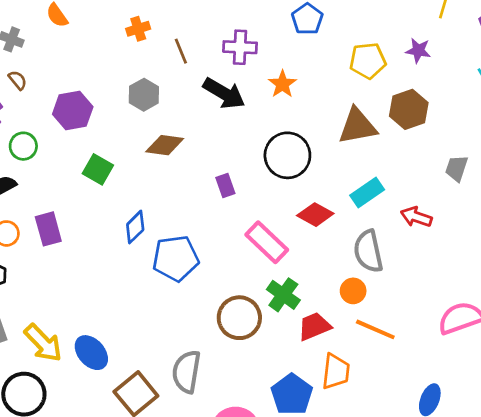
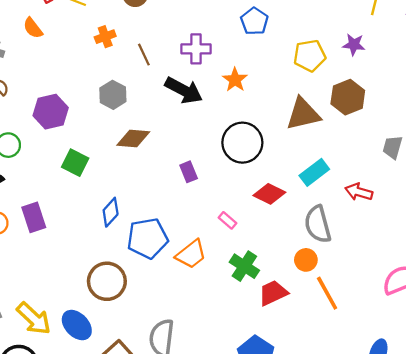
pink rectangle: (267, 242) -> (228, 220), size x0.5
brown circle: (239, 318) -> (107, 281), moved
orange line: (375, 329) -> (327, 293), turned 40
orange trapezoid: (336, 372) -> (191, 254), moved, turned 48

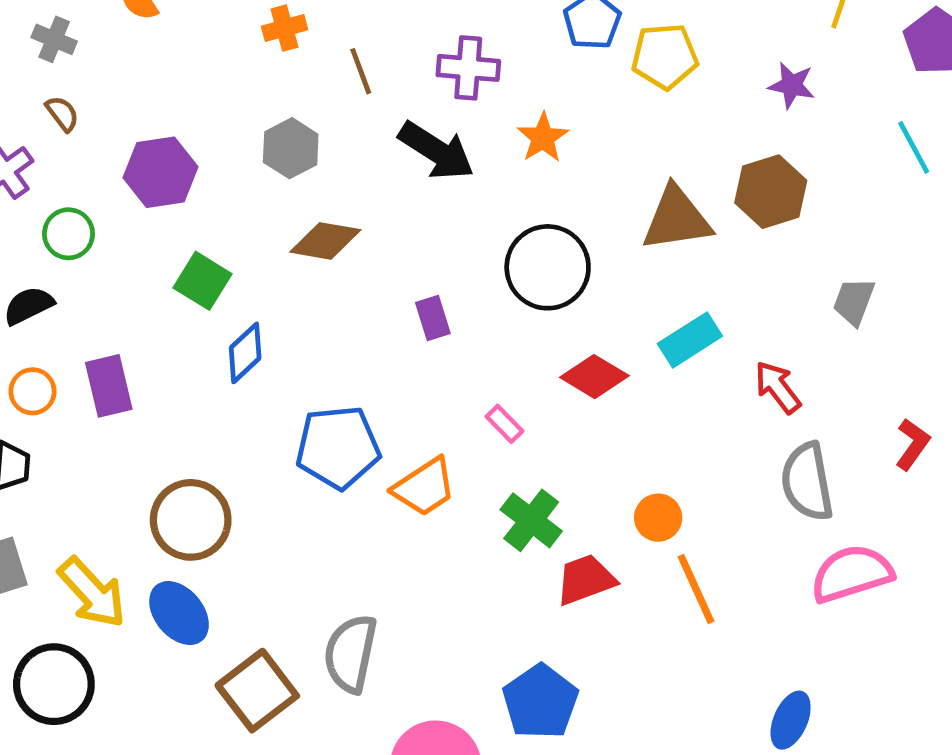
yellow pentagon: (310, 56) -> (665, 56), moved
red arrow: (359, 192) -> (778, 387), turned 32
blue diamond: (111, 212) -> (245, 353), moved
gray semicircle: (318, 224) -> (807, 482), moved
brown circle: (107, 281) -> (191, 520), moved

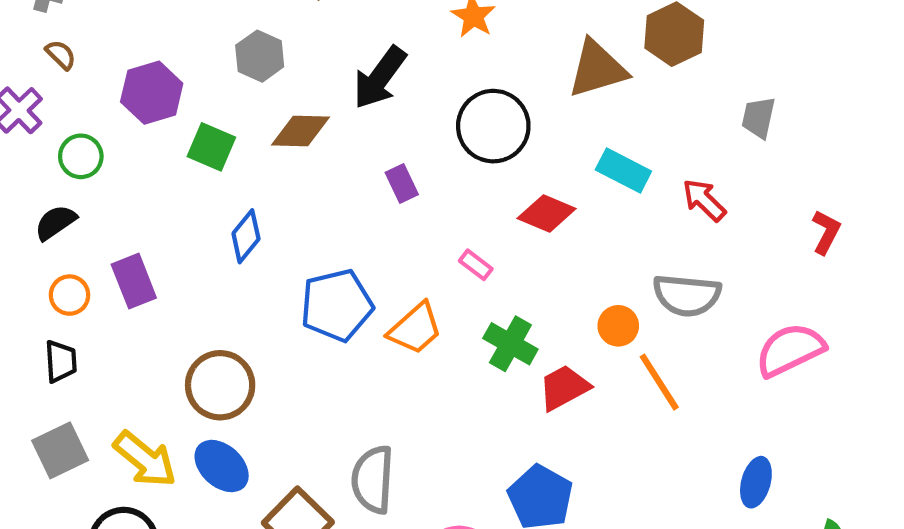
black arrow: (436, 151) -> (380, 78), moved, turned 102
green square: (203, 281) -> (211, 147), moved
cyan rectangle: (690, 340) -> (623, 171), turned 68
gray semicircle: (807, 482) -> (687, 295), moved, turned -66

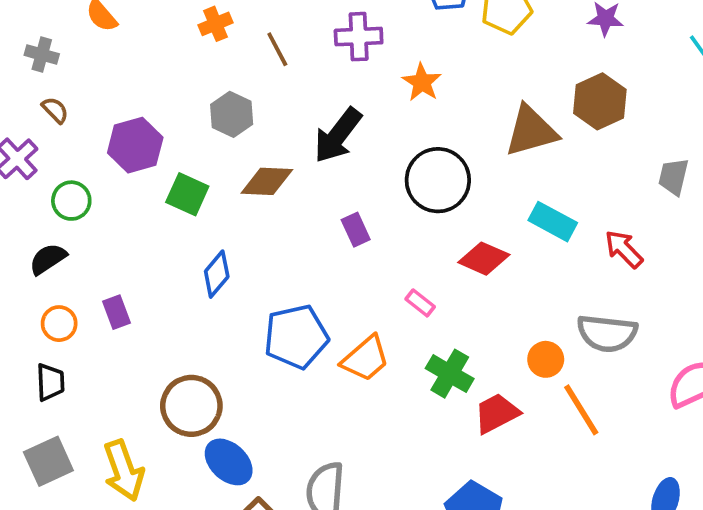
purple rectangle: (134, 281) -> (116, 312), size x0.7
yellow arrow: (145, 459) -> (124, 470), turned 30
blue ellipse: (222, 466) -> (229, 462), moved

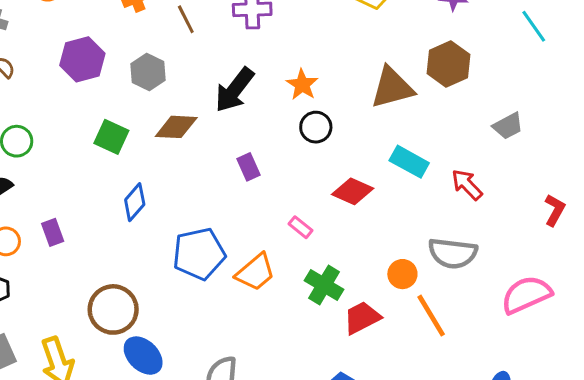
orange star: (422, 82) -> (302, 85), moved
purple hexagon: (135, 145) -> (82, 59), moved
gray trapezoid: (673, 177) -> (508, 126), turned -132
black circle: (438, 180) -> (316, 127), size x0.6

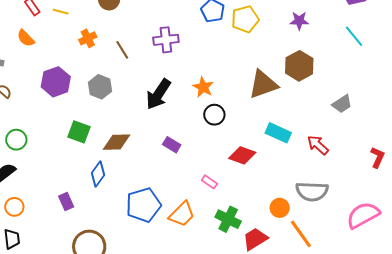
brown diamond: (176, 127) -> (117, 142), moved
purple rectangle: (248, 167) -> (172, 145), turned -30
purple rectangle: (53, 232) -> (66, 201), moved

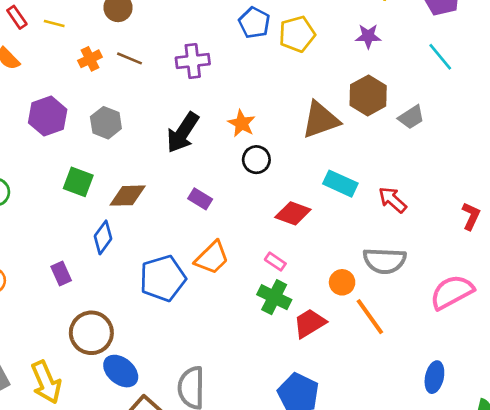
brown line: (122, 50) -> (129, 58), moved, turned -36
gray trapezoid: (342, 104) -> (411, 117), moved
pink rectangle: (209, 182) -> (275, 262), moved
orange trapezoid: (182, 214) -> (212, 258), moved

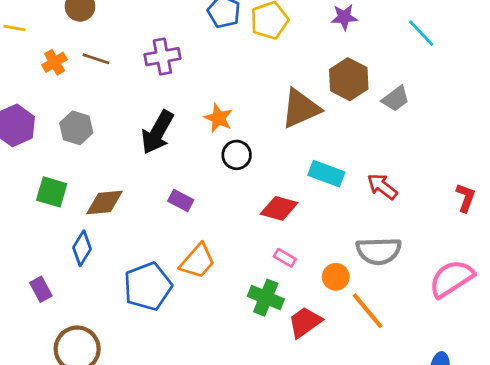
pink rectangle: (275, 262) -> (285, 258), moved

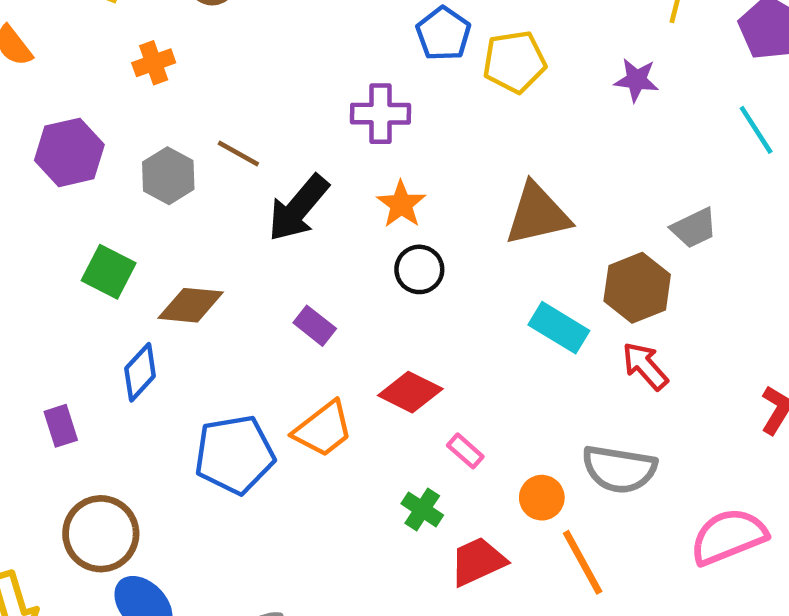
purple cross: (162, 57) -> (381, 114), moved
brown line: (96, 59) -> (238, 153), moved
brown hexagon: (349, 79) -> (637, 288), moved
red diamond: (279, 208) -> (410, 392), moved
green cross: (266, 298) -> (422, 509), size x0.7

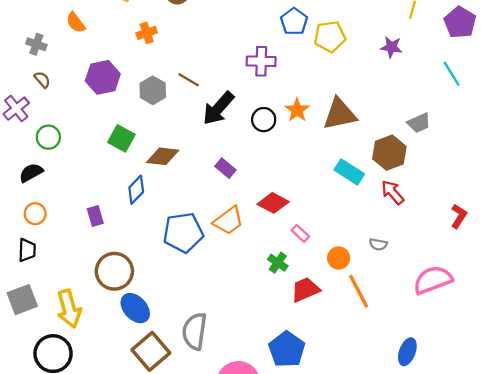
orange star: (401, 204) -> (297, 110), moved
black circle: (419, 269) -> (264, 120), moved
gray semicircle: (619, 469) -> (378, 244), size x0.5

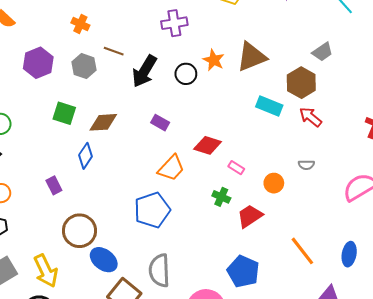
orange cross: (147, 33) -> (80, 24), moved, turned -36
blue pentagon: (183, 233) -> (152, 210), moved
orange line: (359, 291) -> (302, 251), moved

